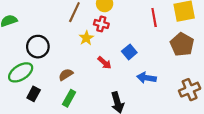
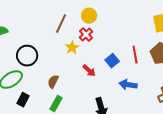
red line: (154, 18) -> (135, 55), moved
red cross: (101, 24) -> (86, 35), turned 32
brown semicircle: (66, 75) -> (53, 82), turned -32

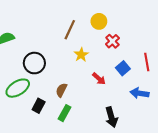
red cross: (86, 35) -> (112, 41), moved
black rectangle: (23, 100) -> (39, 106), moved

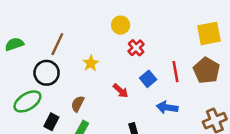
brown line: (70, 30) -> (57, 44), moved
yellow star: (81, 55) -> (91, 63), moved

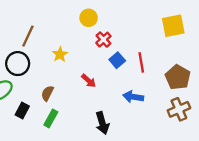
brown pentagon: (207, 70) -> (178, 77), moved
blue square: (148, 79) -> (117, 60), moved

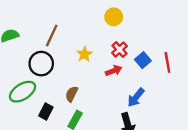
red cross: (103, 40) -> (120, 50), moved
red arrow: (89, 81) -> (114, 71), moved, turned -63
blue arrow: (133, 97) -> (136, 97), moved, turned -60

